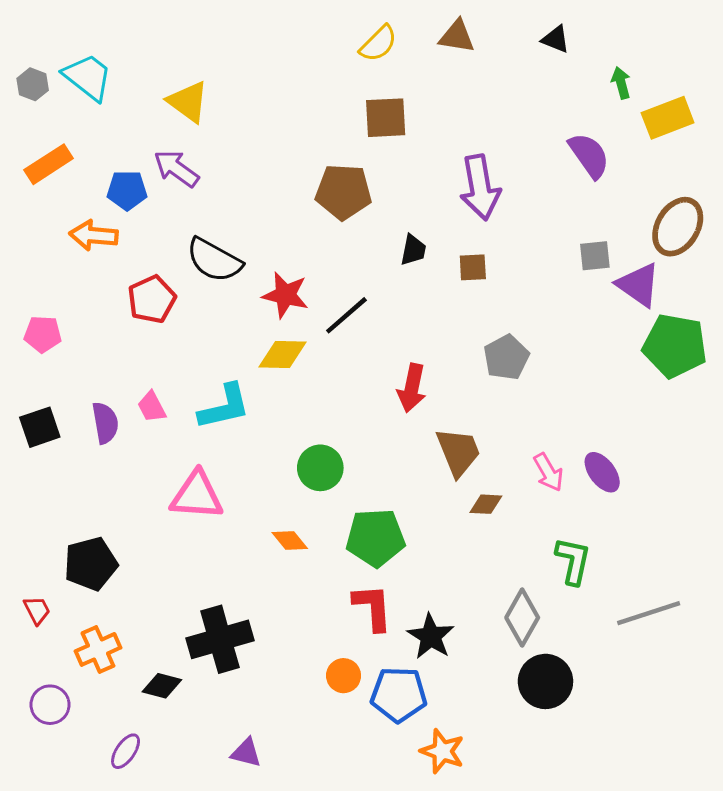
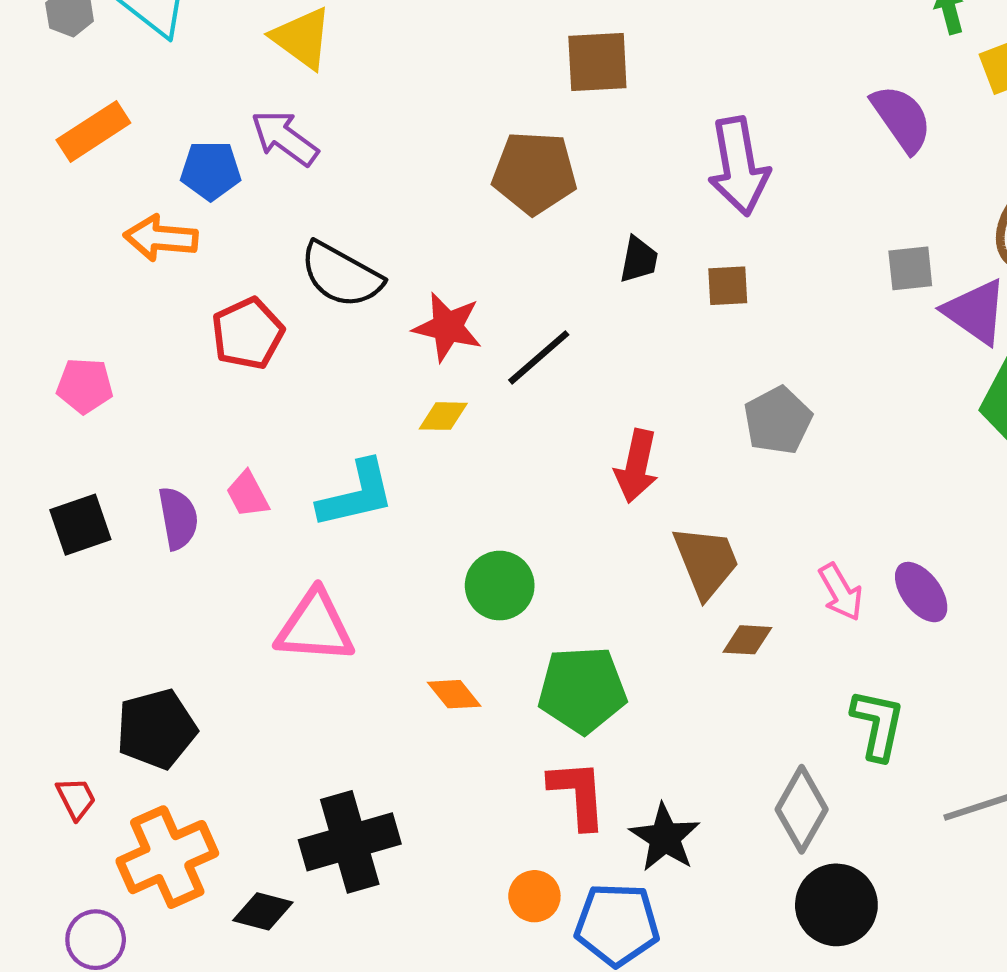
yellow diamond: (282, 355) -> (443, 416), size x0.7
orange cross: (98, 649) -> (167, 857), size x1.4

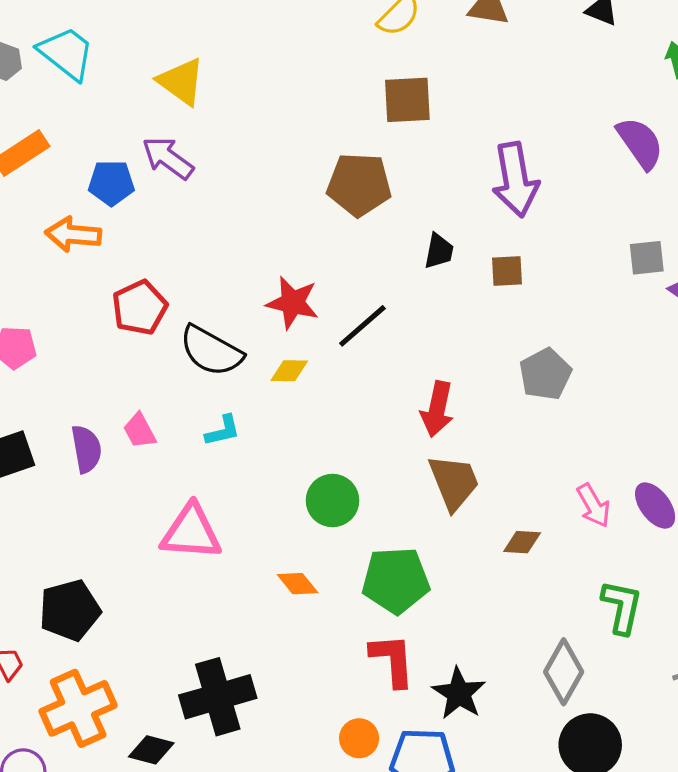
black semicircle: (341, 275) -> (211, 351), moved
cyan L-shape: (356, 494) -> (223, 431), size x0.6
brown trapezoid: (706, 562) -> (454, 482), moved

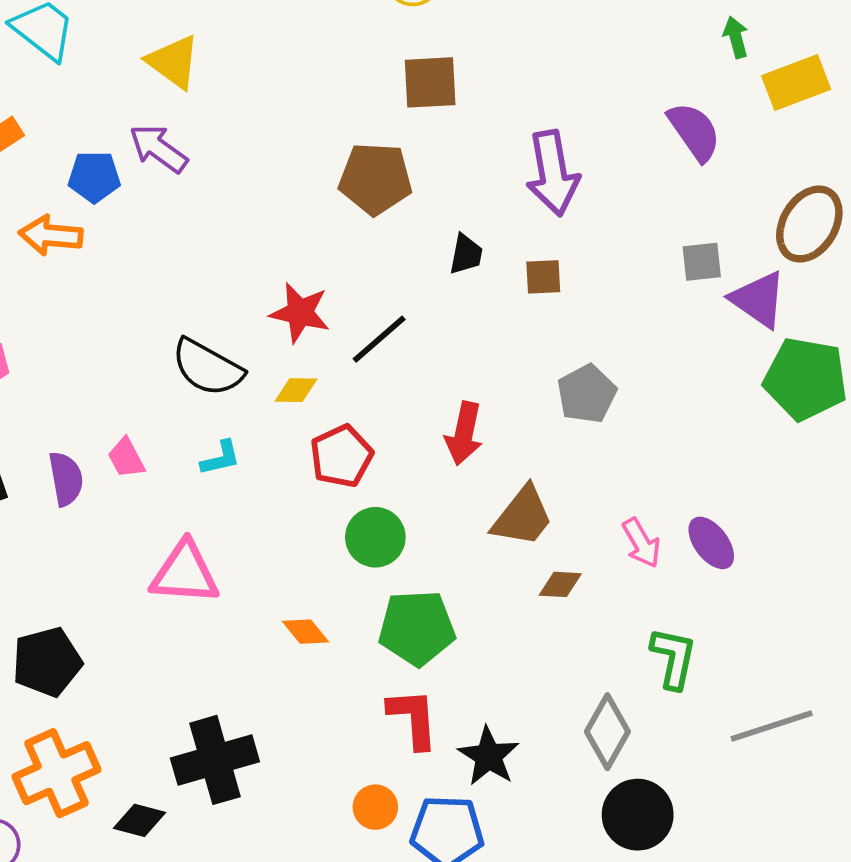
red pentagon: (140, 308) -> (341, 456), moved
brown trapezoid: (454, 482) -> (523, 516), moved, turned 60
green circle: (332, 501) -> (375, 537), moved

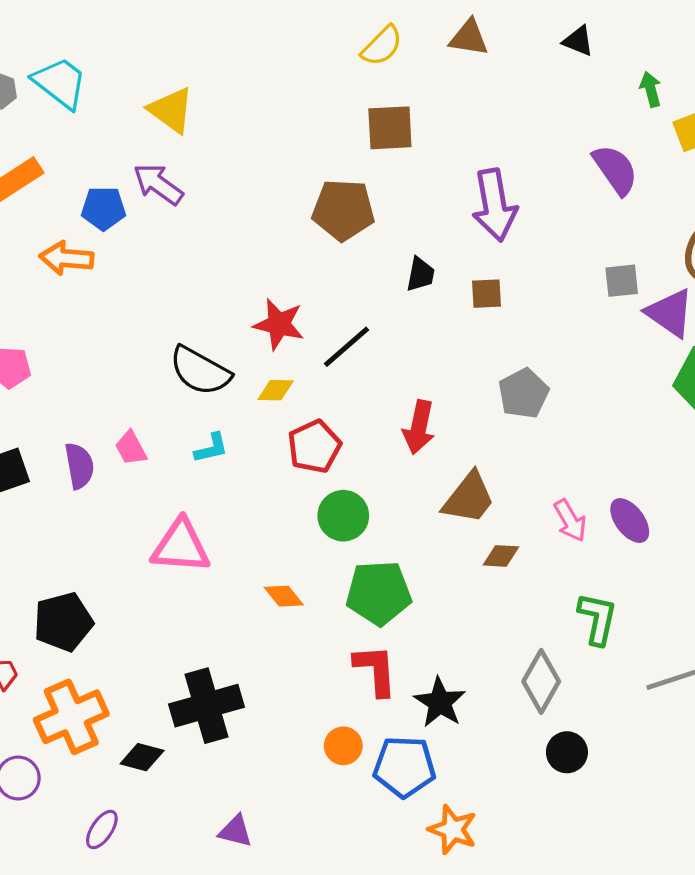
black circle: (638, 815) -> (567, 752), size x0.7

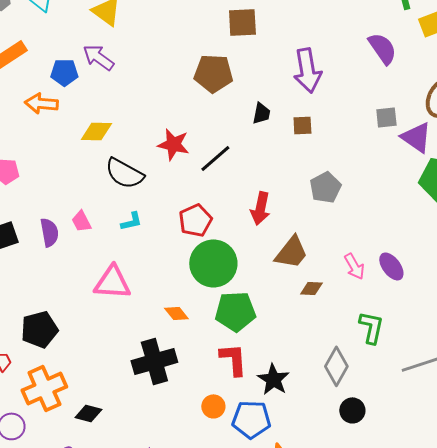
yellow diamond: (276, 390) -> (96, 131), moved, size x1.4
green circle: (343, 516) -> (213, 263), size x1.5
black cross: (206, 706) -> (154, 361), moved

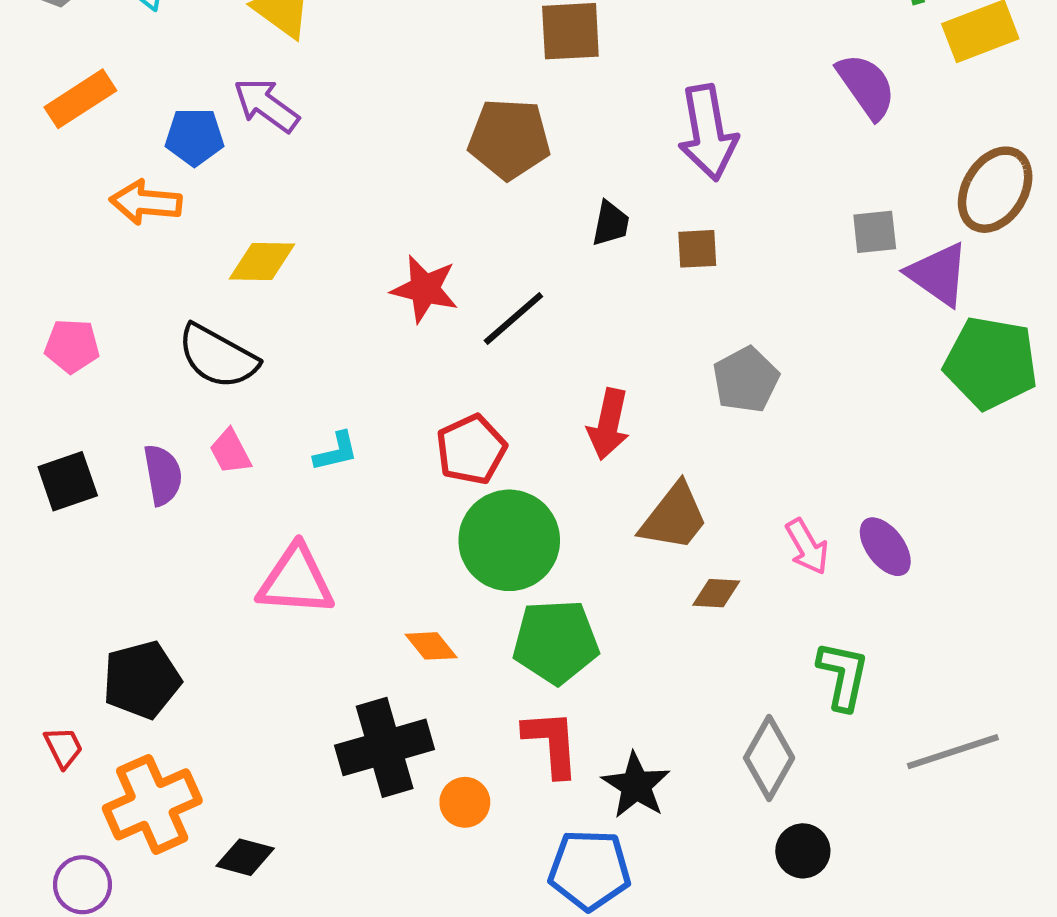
black semicircle: (124, 173) -> (218, 357), moved
orange circle: (213, 406) -> (465, 802), moved

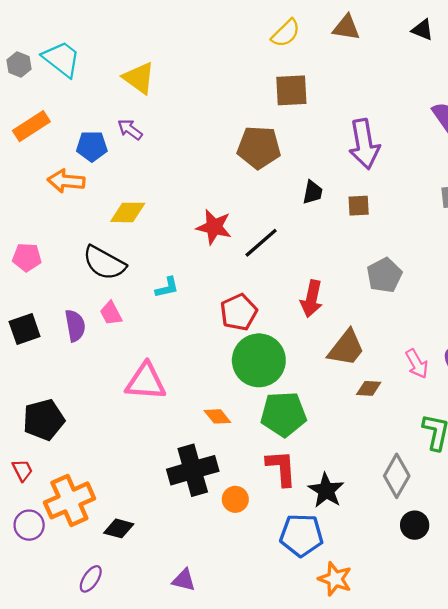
purple arrow: (266, 105) -> (130, 129), size x0.7
cyan L-shape: (336, 452) -> (167, 288), moved
black pentagon: (142, 680) -> (44, 420), moved
purple circle: (82, 885) -> (29, 525), moved

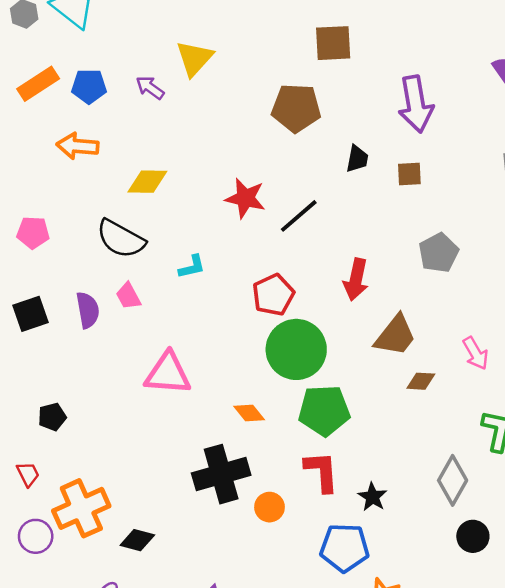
yellow triangle: (139, 78) -> (194, 58), moved, turned 36
blue pentagon: (92, 146) -> (89, 86), moved
black pentagon: (44, 420) -> (52, 417), size x0.6
black star: (326, 490) -> (372, 497), size x0.7

